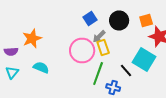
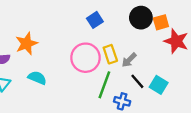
black circle: (119, 20) -> (141, 18), moved
gray arrow: (99, 36) -> (129, 60), moved
cyan square: (144, 60) -> (159, 85), moved, size x0.7

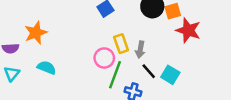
pink circle: (85, 58) -> (104, 58), moved, size x0.7
gray arrow: (129, 60) -> (140, 50), turned -35

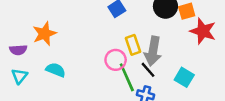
gray arrow: (140, 50) -> (153, 51), size x1.6
black line: (149, 71) -> (148, 70), moved
green line: (115, 75) -> (127, 77), turned -44

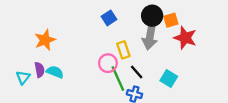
purple semicircle: (18, 50) -> (40, 70), moved, turned -96
gray arrow: (153, 51) -> (150, 37), moved

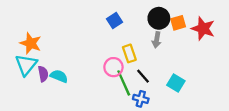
gray arrow: (150, 37) -> (157, 40), size x0.6
red star: (185, 38) -> (203, 29), moved
orange star: (45, 40) -> (31, 43), moved, turned -30
cyan triangle: (23, 77) -> (26, 65), moved, size x1.5

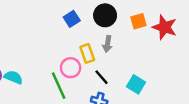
black circle: (159, 18) -> (105, 15), moved
gray arrow: (157, 40) -> (107, 44), moved
green line: (124, 83) -> (59, 86), moved

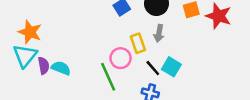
cyan square: (136, 84) -> (171, 67), moved

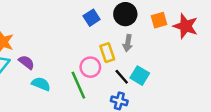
purple semicircle: (44, 66) -> (26, 62), moved, turned -42
cyan semicircle: (61, 68) -> (41, 84), moved

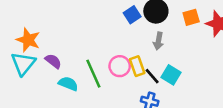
blue square: (92, 18) -> (132, 15), moved
yellow rectangle: (107, 53) -> (137, 66), moved
green line: (78, 85) -> (93, 74), moved

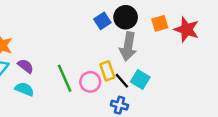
gray arrow: (158, 41) -> (128, 47), size x1.6
pink circle: (120, 66) -> (90, 82), moved
cyan semicircle: (68, 84) -> (24, 89), moved

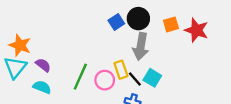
green line: (65, 78) -> (80, 77), turned 48

